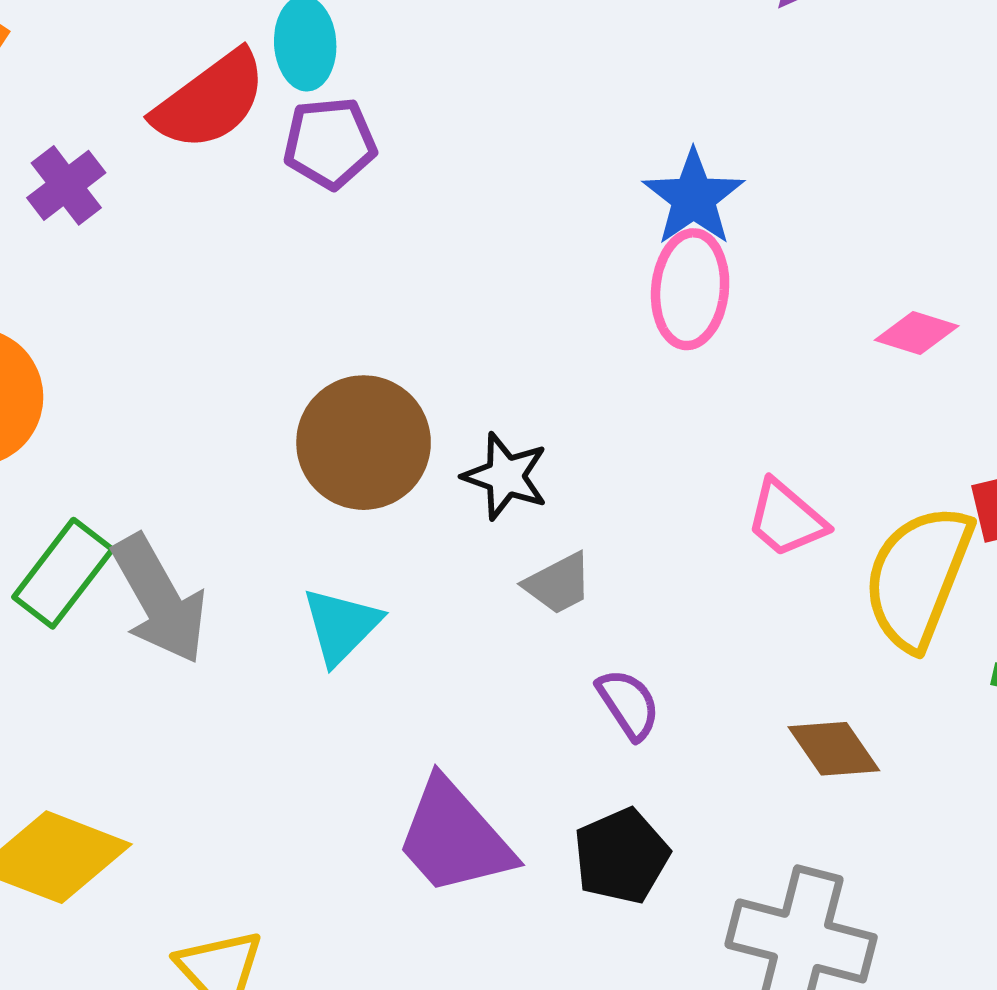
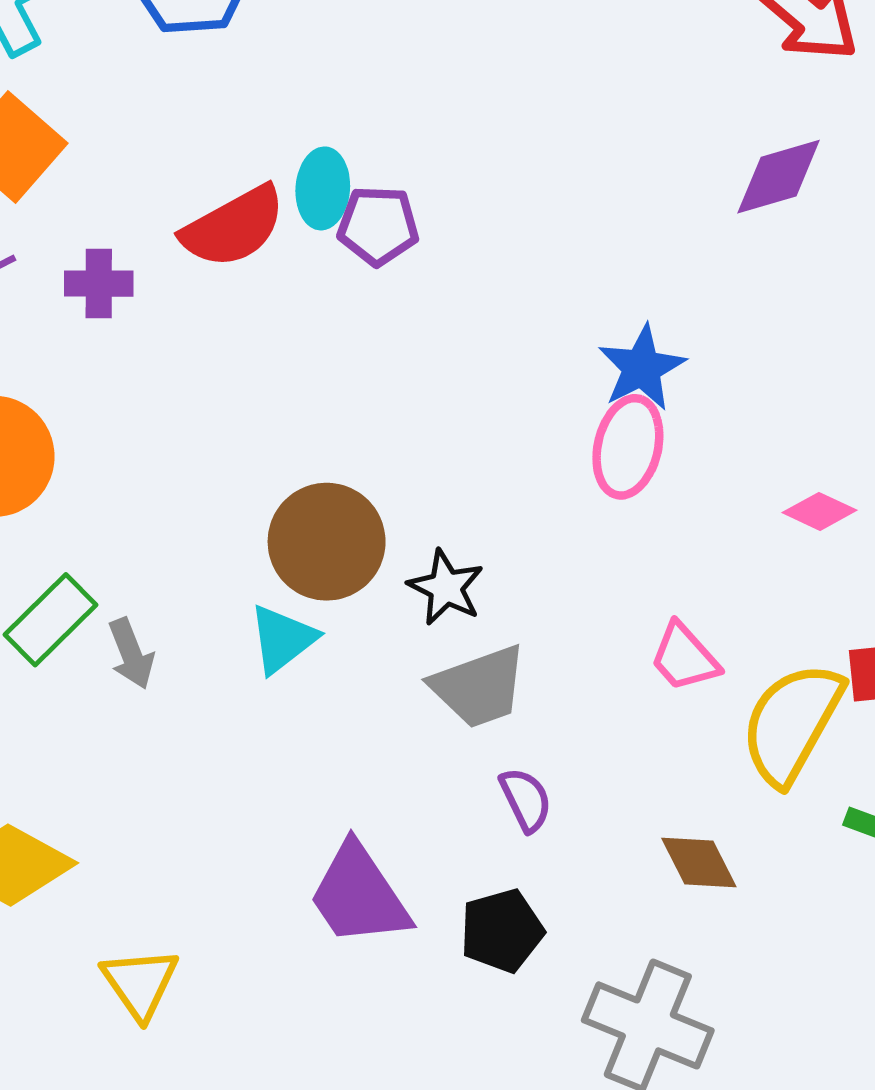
purple pentagon: (330, 143) -> (378, 226), moved
purple cross: (66, 185) -> (99, 284), turned 30
gray trapezoid: (558, 584) -> (479, 687), size x1.6
gray arrow: (159, 599) -> (131, 654), size x0.6
cyan triangle: (341, 626) -> (283, 639), moved

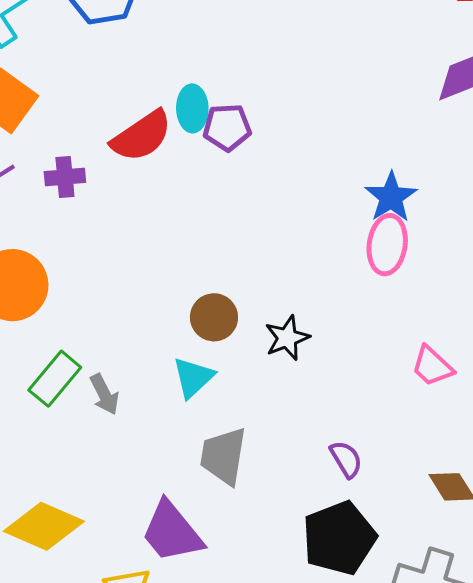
brown circle: (327, 542) -> (214, 317), size x0.7
black star: (446, 587) -> (287, 338), turned 30
gray trapezoid: (479, 687) -> (223, 456), moved, turned 124
purple trapezoid: (359, 895) -> (172, 532), moved
black pentagon: (502, 931) -> (339, 538), size x1.5

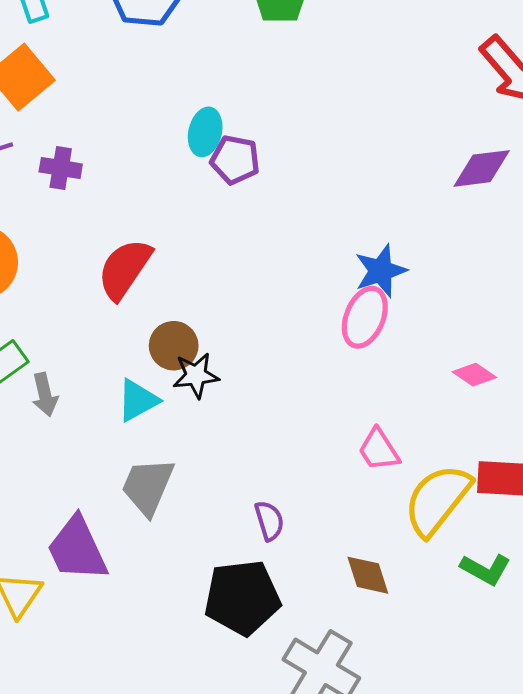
red semicircle: (142, 136) -> (125, 269), moved, turned 144
black star: (287, 338) -> (196, 375), moved

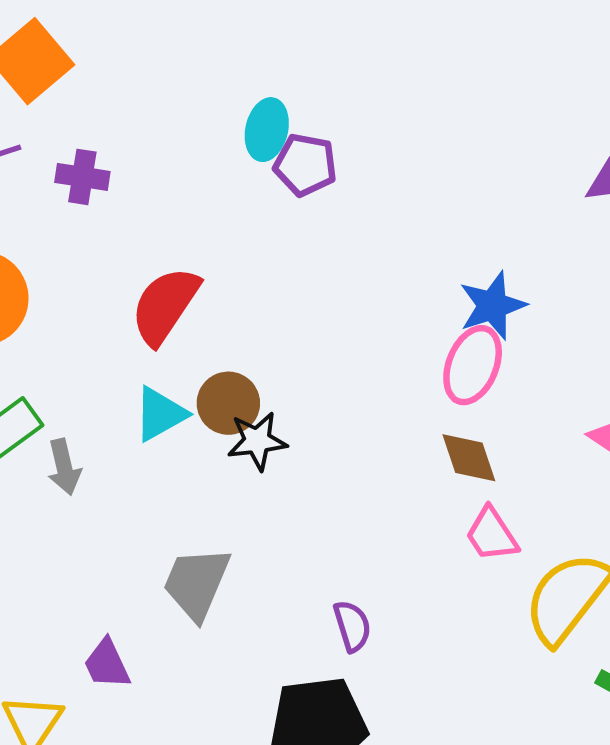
cyan triangle: (138, 400) -> (160, 414), moved
purple trapezoid: (77, 549) -> (107, 664), size x0.6
brown diamond: (368, 575) -> (469, 458), moved

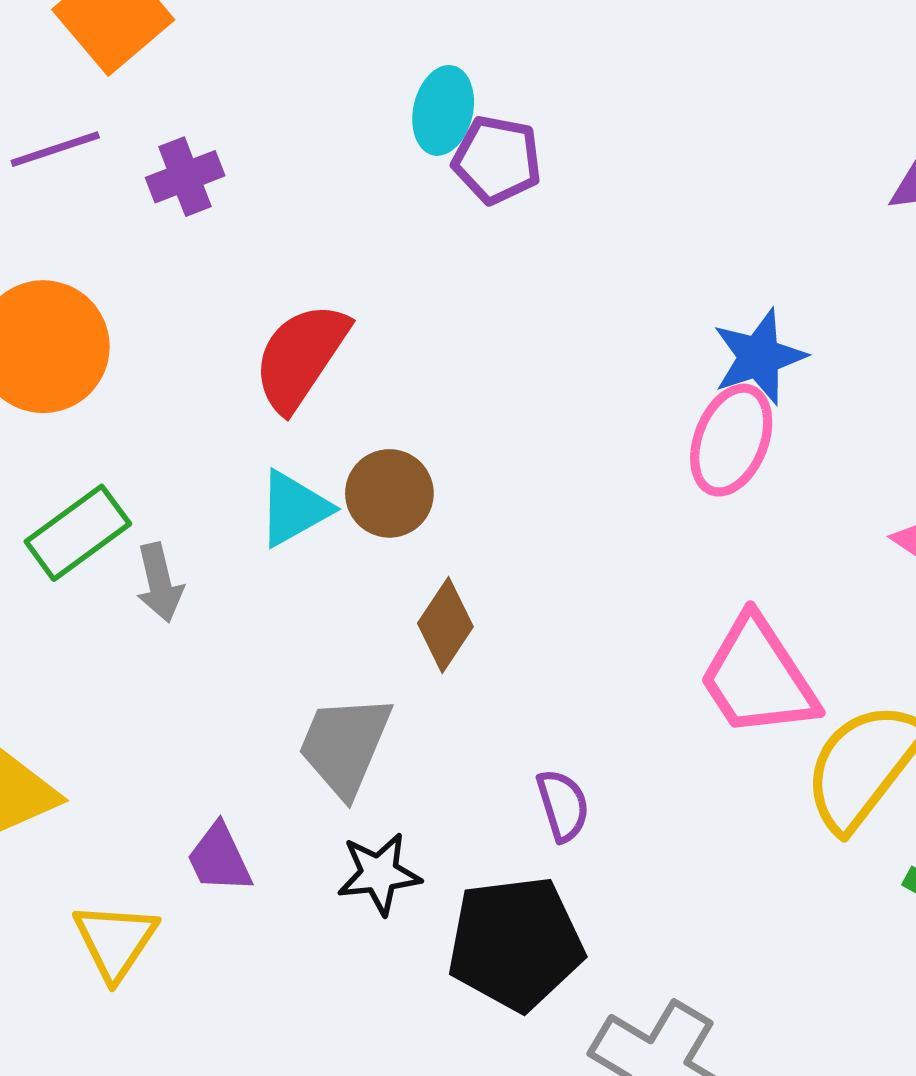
purple cross: (82, 177) -> (185, 177), turned -30
black star: (257, 441) -> (379, 874), moved
brown diamond: (469, 458) -> (445, 625), moved, turned 52
pink trapezoid: (492, 534) -> (758, 677), size x1.6

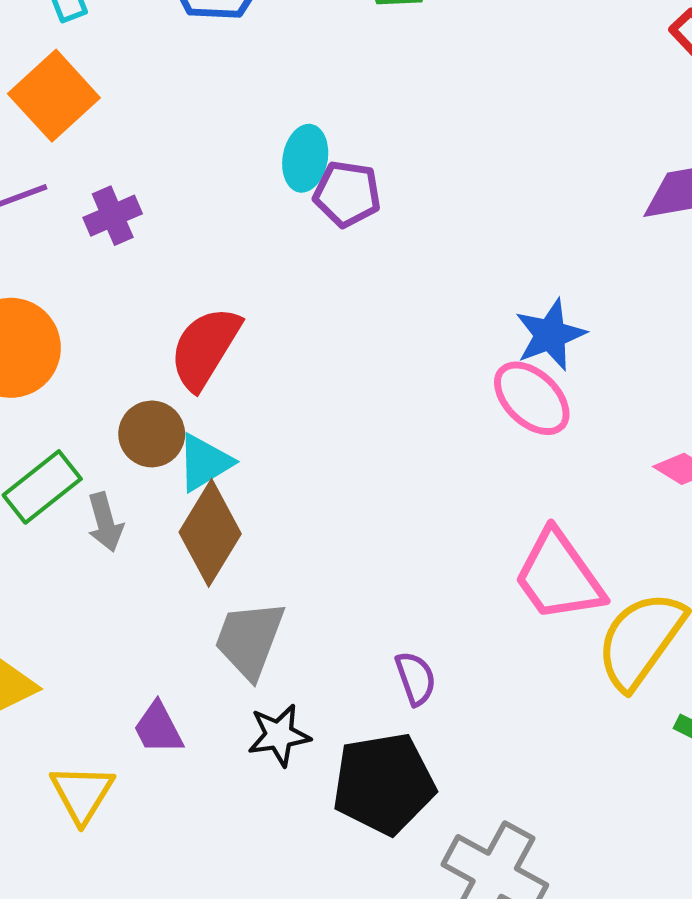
pink ellipse: (731, 440) -> (532, 398), turned -66
brown circle: (389, 493) -> (152, 434), moved
brown diamond: (445, 625) -> (210, 533), moved, size x1.5

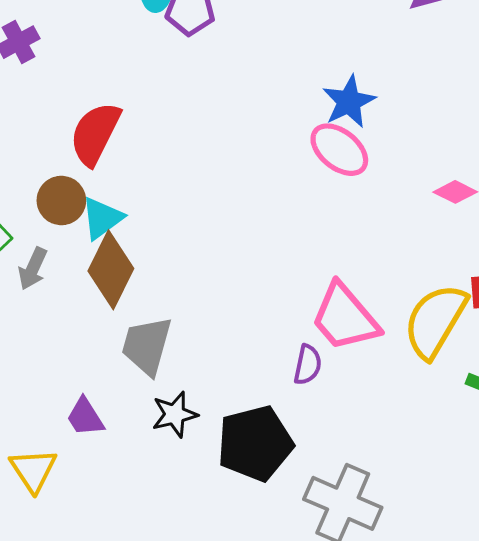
gray arrow: (105, 522) -> (33, 269), turned 45
pink trapezoid: (559, 576) -> (345, 317), moved
purple semicircle: (416, 678) -> (308, 365), moved, turned 36

